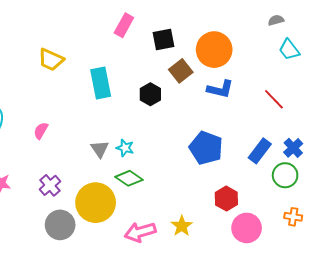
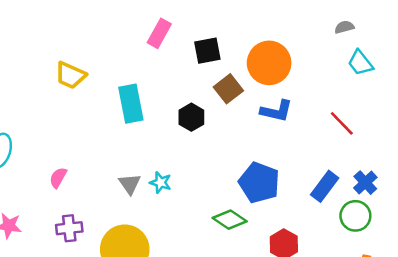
pink semicircle: (41, 131) -> (58, 178), moved
green diamond: (129, 178) -> (230, 220), moved
purple cross: (50, 185) -> (69, 228), turned 35

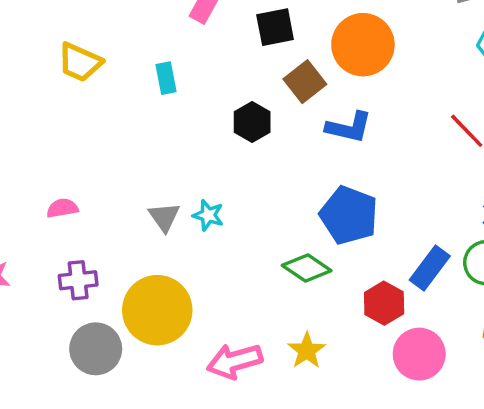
cyan rectangle: (131, 104) -> (166, 78), moved, size x0.6
blue L-shape: (276, 111) -> (349, 127), moved
pink semicircle: (58, 178) -> (62, 208), turned 50
blue rectangle: (325, 186) -> (430, 268), moved

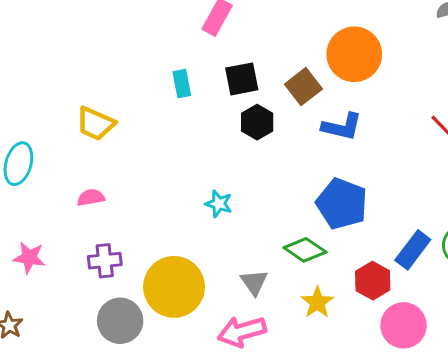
black square: (275, 27) -> (242, 79), moved
yellow trapezoid: (80, 62) -> (95, 124), moved
gray triangle: (164, 217) -> (254, 282), moved
yellow star: (307, 351) -> (317, 302), moved

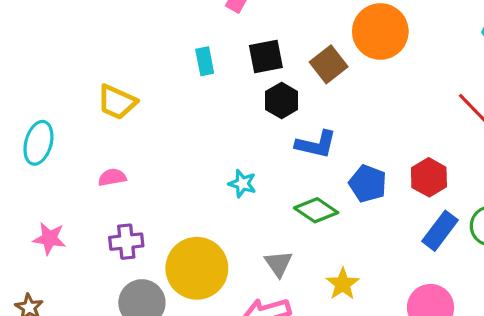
blue L-shape: (342, 127) -> (316, 144), moved
blue pentagon: (342, 204) -> (368, 184), size x0.7
green diamond: (305, 250) -> (316, 210), moved
red hexagon: (373, 281) -> (429, 177), moved

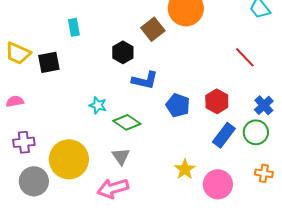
black square: (266, 57) -> (49, 62), moved
green diamond: (316, 210) -> (127, 122), moved
yellow star: (343, 284) -> (185, 169), moved

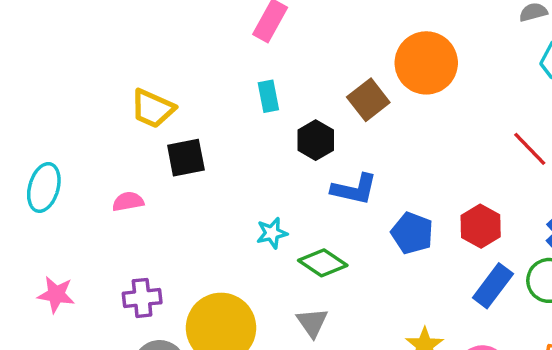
cyan rectangle: (74, 27) -> (268, 96), moved
yellow trapezoid: (18, 53) -> (153, 109), moved
pink semicircle: (15, 101) -> (128, 202), moved
cyan star: (98, 105) -> (272, 233), turned -30

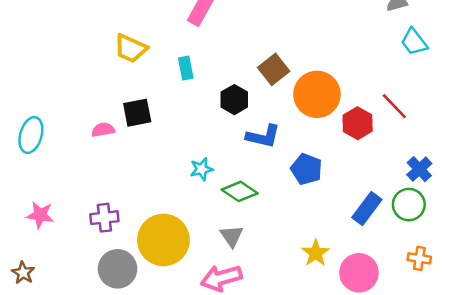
orange circle: (426, 63) -> (317, 94), moved
cyan rectangle: (268, 96) -> (186, 68), moved
yellow trapezoid: (153, 109) -> (131, 48), moved
pink semicircle: (128, 202) -> (103, 130), moved
red hexagon: (481, 226) -> (358, 123), moved

